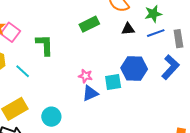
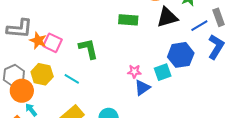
green rectangle: (89, 24) -> (128, 20), turned 42
black triangle: (128, 29) -> (167, 17), size x1.6
blue line: (156, 33) -> (199, 26), moved

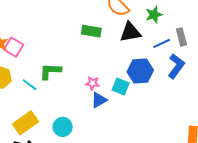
green L-shape: (88, 49) -> (50, 71), moved, turned -80
cyan square: (163, 72) -> (121, 86), turned 36

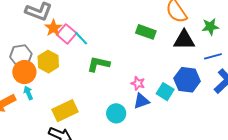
cyan line: (30, 85) -> (81, 38), moved
cyan circle: (63, 127) -> (116, 113), moved

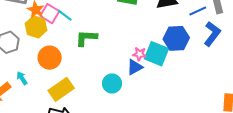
yellow hexagon: (48, 62) -> (36, 27), moved
orange circle: (24, 72) -> (50, 58), moved
pink star: (138, 83) -> (140, 54), moved
cyan square: (165, 92) -> (156, 54), size x1.4

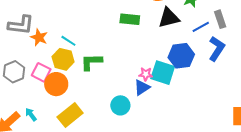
pink square: (50, 14) -> (41, 72), moved
yellow hexagon: (36, 27) -> (63, 59), moved
cyan arrow: (22, 78) -> (31, 114), moved

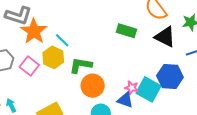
black triangle: (169, 18) -> (165, 37), turned 30
orange star: (39, 37) -> (34, 31), size x1.5
orange circle: (56, 84) -> (93, 86), moved
blue triangle: (142, 87) -> (125, 100), turned 42

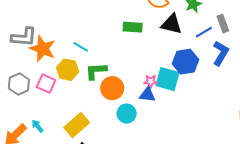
cyan line: (62, 40) -> (81, 47), moved

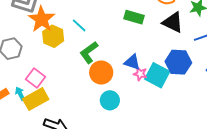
yellow hexagon: (68, 70) -> (53, 36), moved
green L-shape: (96, 71) -> (89, 52), turned -45
pink square: (46, 84) -> (35, 78), moved
blue triangle: (147, 95) -> (132, 62), moved
yellow rectangle: (77, 125) -> (36, 99), moved

